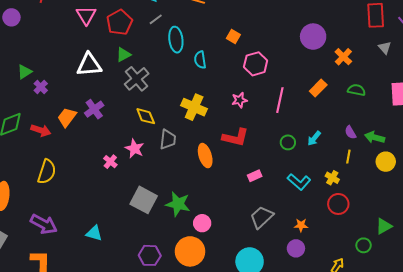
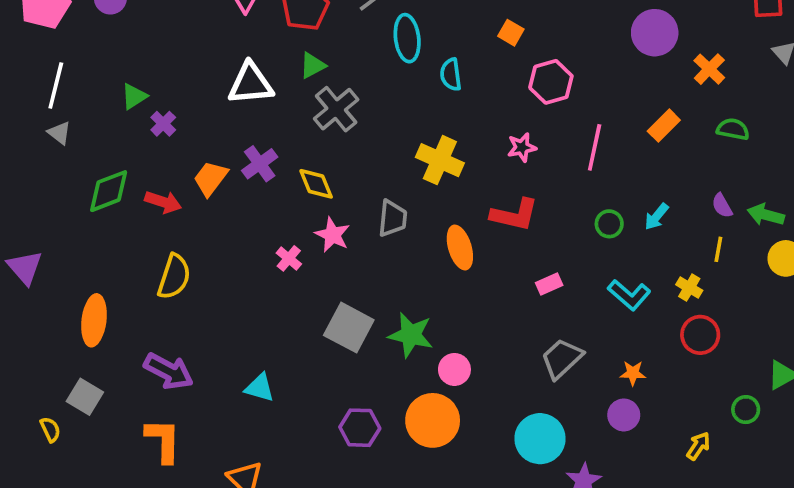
yellow diamond: (146, 116) -> (316, 184), moved

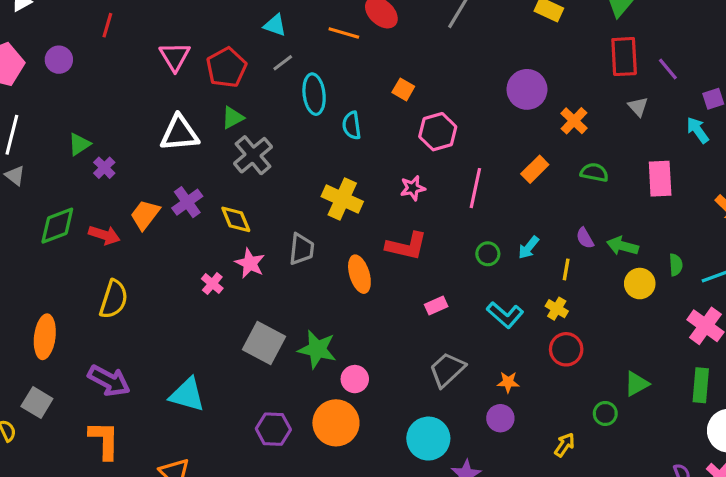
yellow line: (718, 249) -> (566, 269), moved
cyan triangle: (260, 388) -> (187, 395), size x1.4

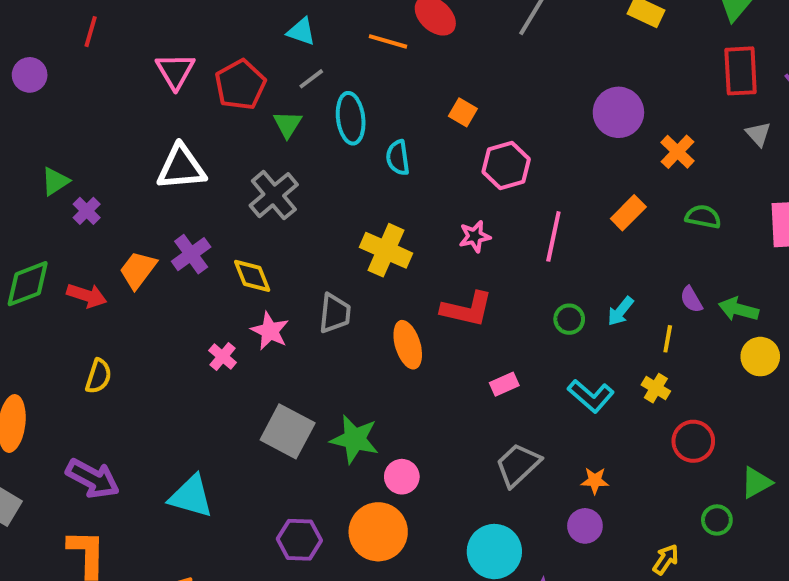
green triangle: (233, 118) -> (288, 124), moved, turned -30
yellow semicircle: (114, 299) -> (99, 376), size x0.7
red circle: (566, 349) -> (693, 441), moved

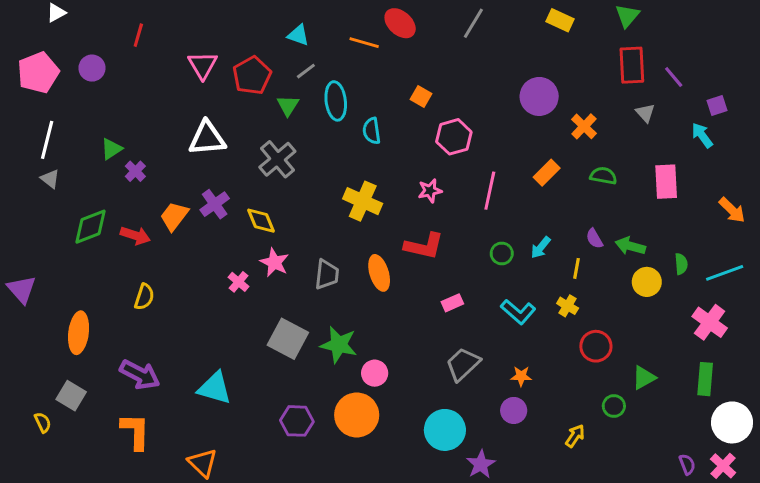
gray trapezoid: (335, 313) -> (327, 274), moved

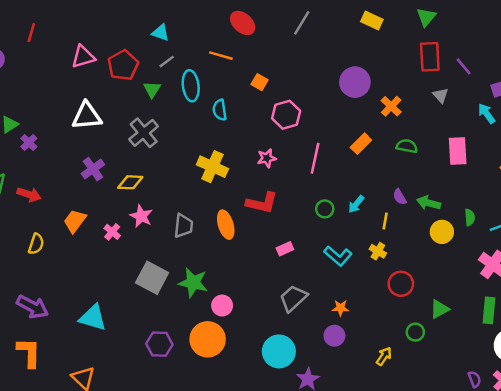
orange line: (364, 43) -> (221, 56), moved
pink triangle: (203, 65) -> (83, 57), turned 45
orange trapezoid: (174, 216) -> (75, 221), moved
yellow diamond: (261, 221) -> (130, 182), turned -65

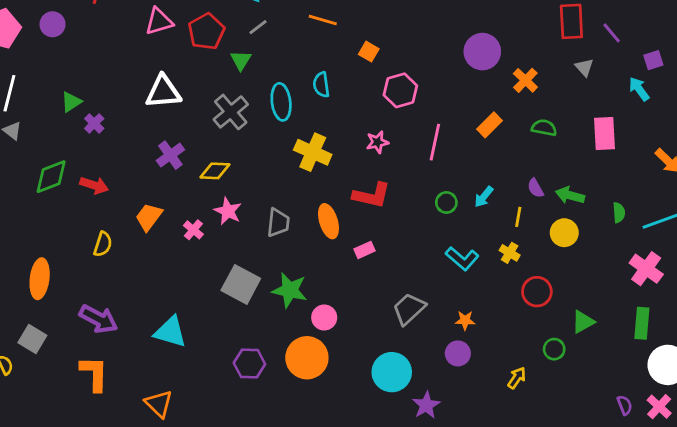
cyan ellipse: (191, 86) -> (281, 102), moved
yellow circle: (442, 232) -> (564, 233), moved
pink rectangle: (285, 249) -> (364, 250), moved

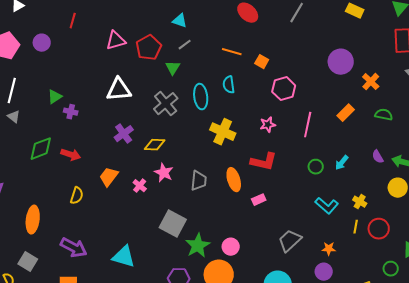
orange line: (323, 20) -> (232, 52), moved
purple cross: (94, 123) -> (71, 112), turned -32
yellow line: (518, 217) -> (356, 227), moved
green star: (290, 290) -> (198, 246), moved, turned 30

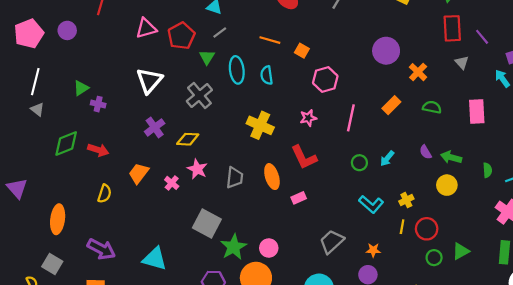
white triangle: (119, 90) -> (149, 81), turned -44
cyan ellipse: (201, 97) -> (237, 70), moved
red L-shape: (264, 162) -> (304, 157), turned 52
yellow cross: (360, 202) -> (406, 200), turned 32
green circle: (391, 269) -> (434, 258), moved

